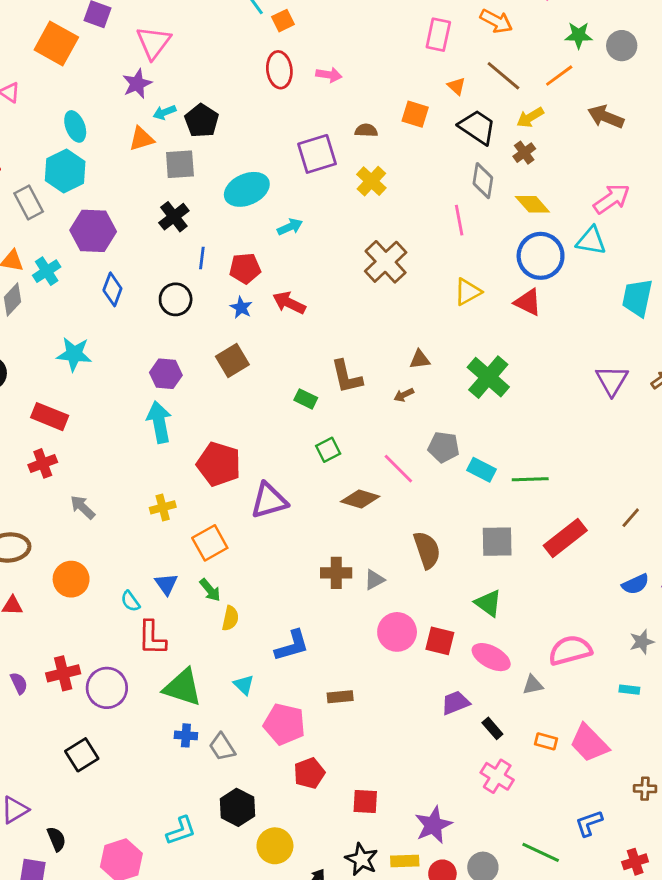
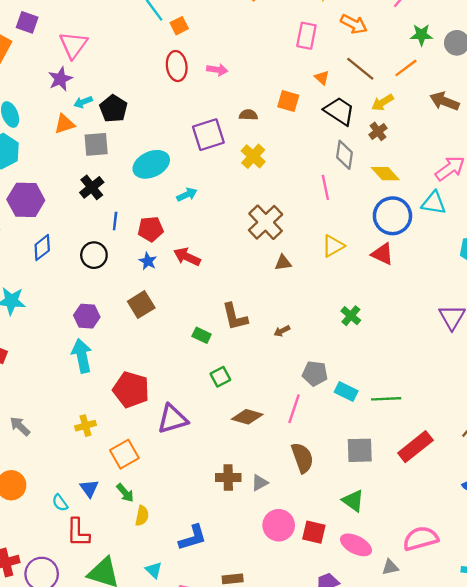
blue diamond: (112, 289) -> (42, 248), turned 32
brown triangle: (420, 359) -> (283, 263), moved
green cross: (488, 377) -> (351, 316), size x0.6
pink line: (398, 469) -> (294, 409), moved, turned 64

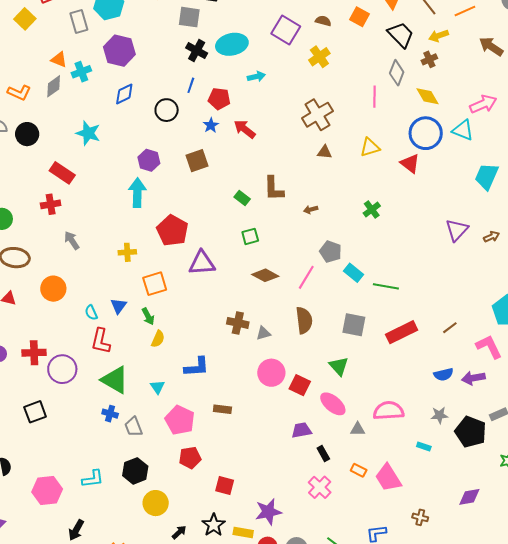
purple square: (208, 135) -> (286, 30), turned 36
black cross: (92, 187) -> (197, 51), moved, turned -35

